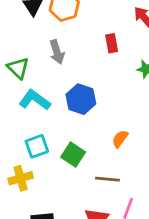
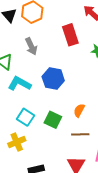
red rectangle: (112, 43) -> (70, 35), size x1.5
orange semicircle: (120, 139) -> (79, 110), moved
cyan square: (37, 146) -> (26, 117), turned -30

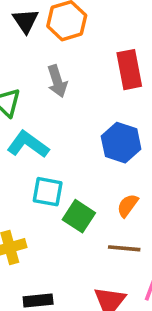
blue hexagon: (53, 79) -> (121, 143), moved
cyan square: (26, 117) -> (48, 192), moved, turned -30

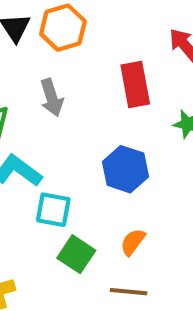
cyan square: (48, 192) -> (53, 210), moved

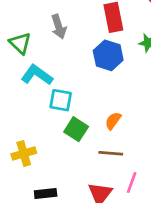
blue hexagon: (125, 169) -> (108, 55), moved

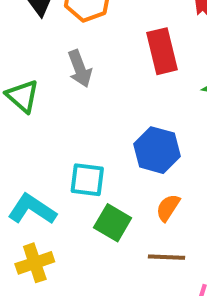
blue hexagon: (108, 55) -> (157, 150), moved
cyan L-shape: (37, 75) -> (32, 209), moved

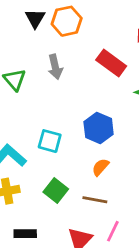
red rectangle: (162, 51) -> (111, 63), turned -48
green square: (113, 223) -> (56, 190), moved

